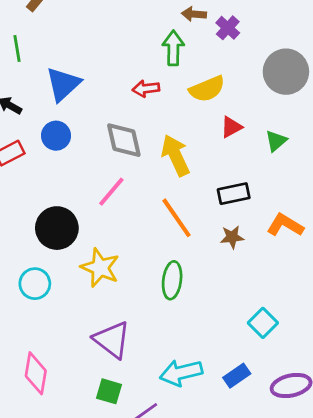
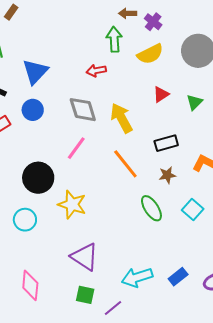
yellow semicircle: (207, 89) -> (150, 54), moved
green ellipse: (172, 280) -> (151, 208), moved, turned -36
cyan square: (263, 323) -> (193, 210), moved

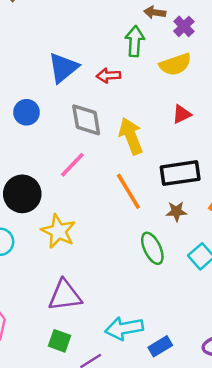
blue triangle: (35, 72) -> (63, 68), moved
black rectangle: (166, 143) -> (180, 173), size x1.4
purple triangle: (85, 257) -> (65, 295), turned -48
blue rectangle: (178, 277) -> (160, 346), moved

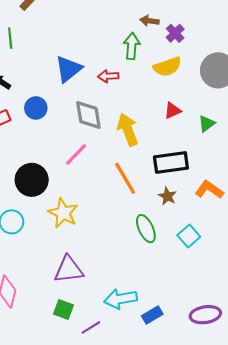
brown star: (176, 211) -> (167, 196), turned 30

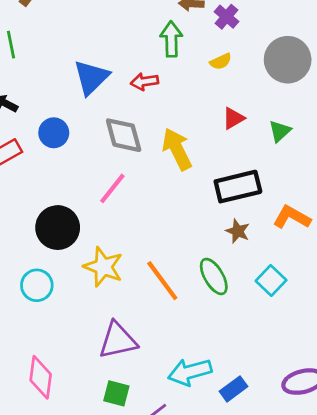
yellow semicircle: (167, 67) -> (221, 61), size x0.6
orange line: (125, 178) -> (162, 281), moved

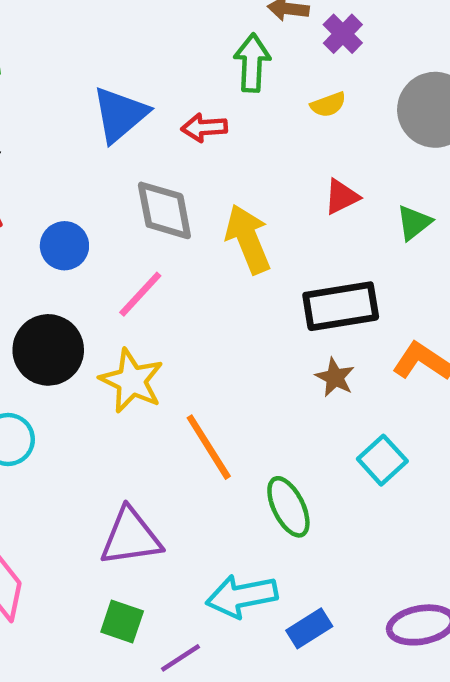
blue circle: (54, 133) -> (64, 246), moved
yellow star: (103, 267) -> (132, 381), moved
green ellipse: (214, 276) -> (288, 507), moved

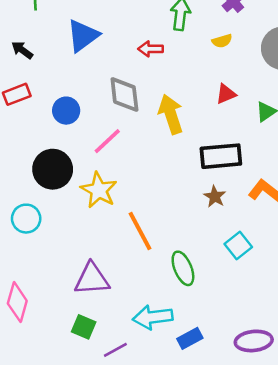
blue triangle: (120, 114) -> (83, 36), moved

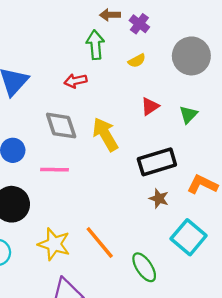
pink line: (107, 141) -> (55, 170), turned 56
yellow star: (99, 190) -> (54, 244), moved
cyan square: (238, 245) -> (189, 237), size x1.4

